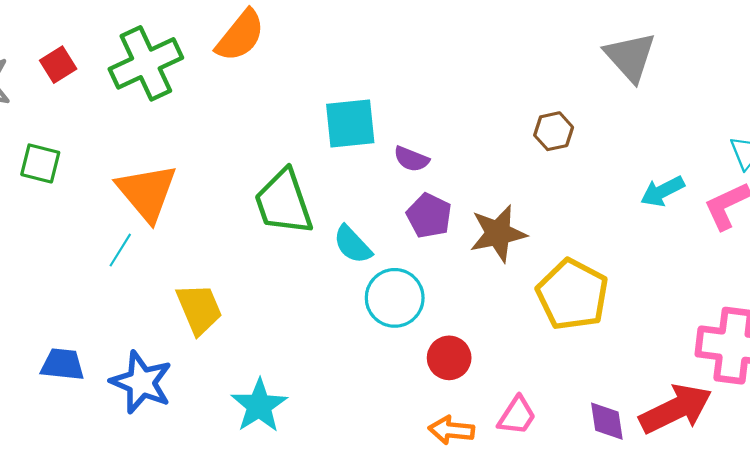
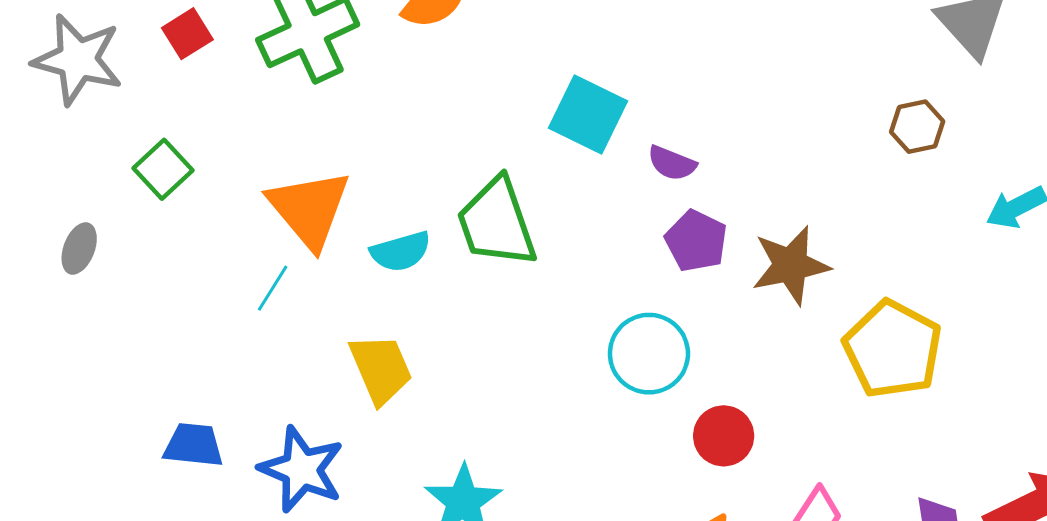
cyan square: (350, 123) -> (588, 114), turned 32
brown hexagon: (554, 131) -> (917, 127), moved
green square: (40, 163) -> (163, 169), turned 33
cyan semicircle: (352, 245) -> (401, 252), moved, turned -63

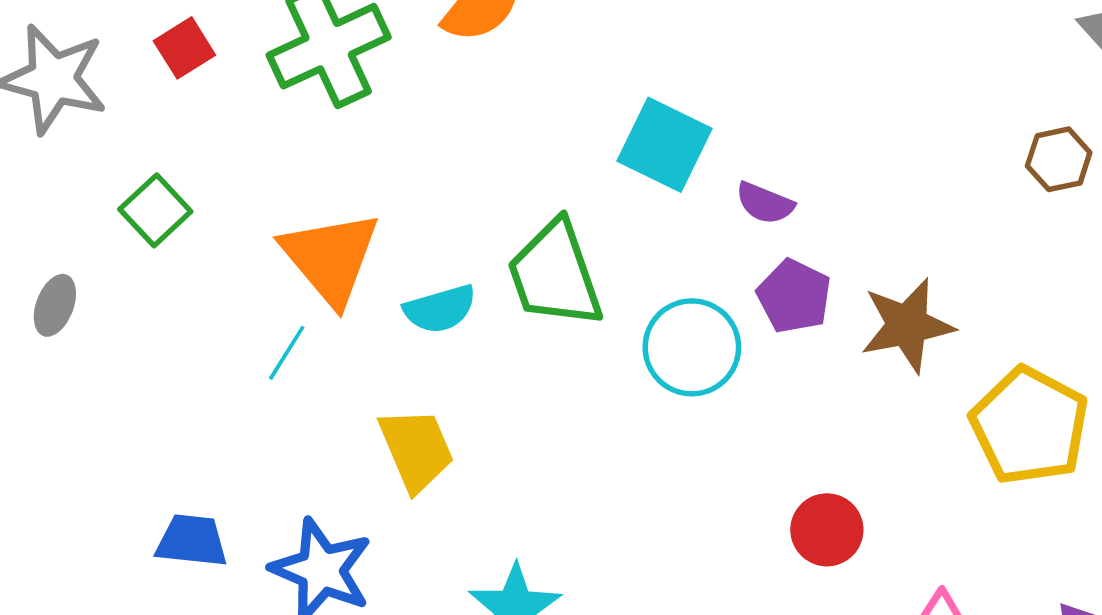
cyan circle: (649, 354) -> (692, 347), moved

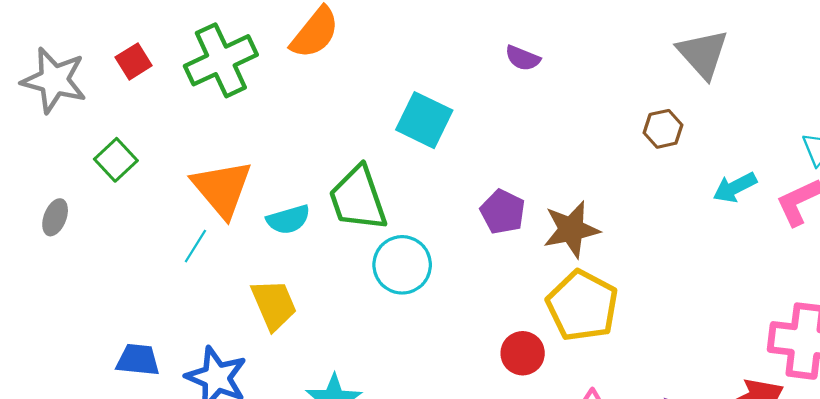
purple semicircle: (765, 203) -> (523, 58), moved
cyan circle: (692, 347) -> (402, 265), moved
yellow pentagon: (1029, 426) -> (582, 306), moved

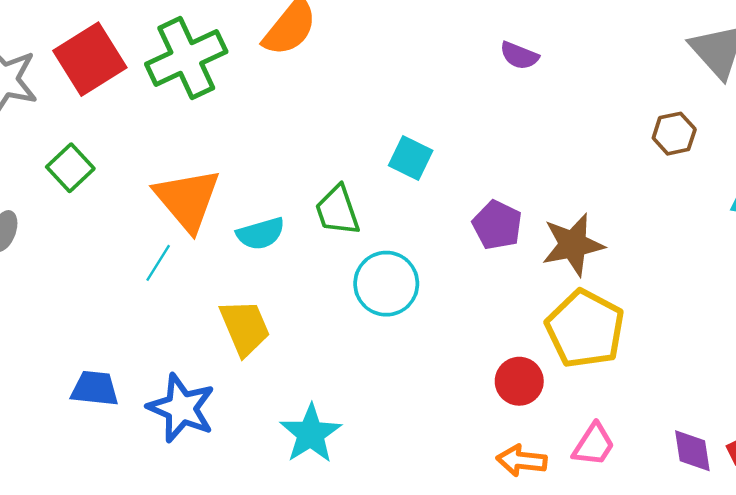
red square: (134, 61) -> (90, 59), size x1.8
cyan square: (424, 120) -> (411, 158), moved, size x0.7
green trapezoid: (358, 199) -> (337, 210), size x0.7

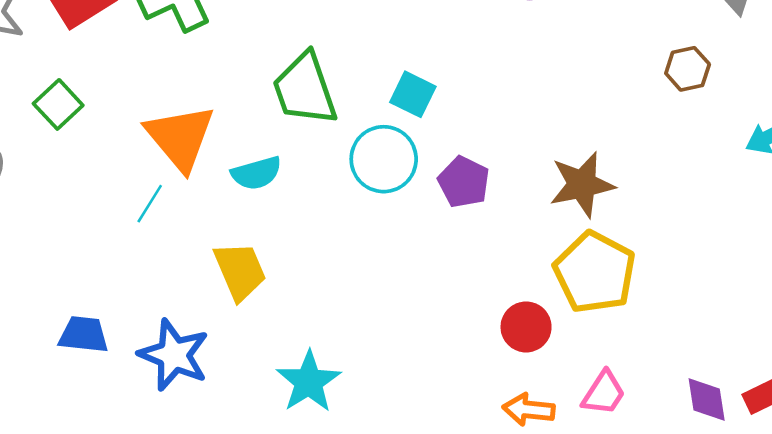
green trapezoid: (337, 210) -> (305, 89), moved, size x1.4
purple pentagon: (497, 225) -> (464, 182), moved
cyan circle: (386, 284) -> (384, 159), moved

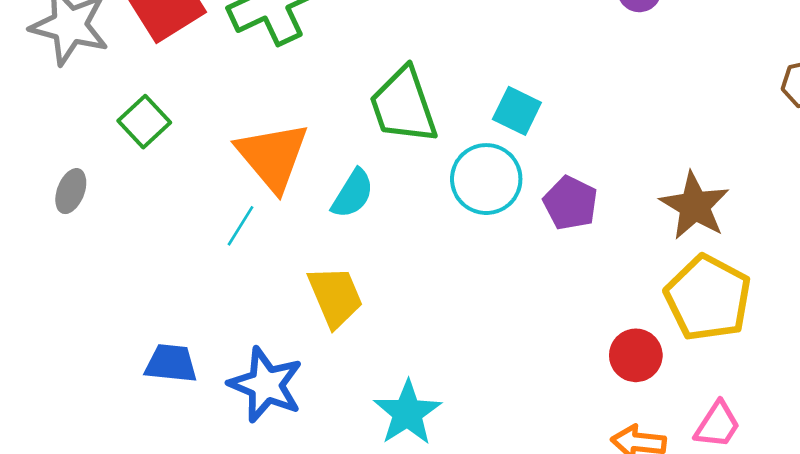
cyan semicircle: (256, 173) -> (353, 194), turned -42
brown star: (582, 185) -> (695, 206), turned -30

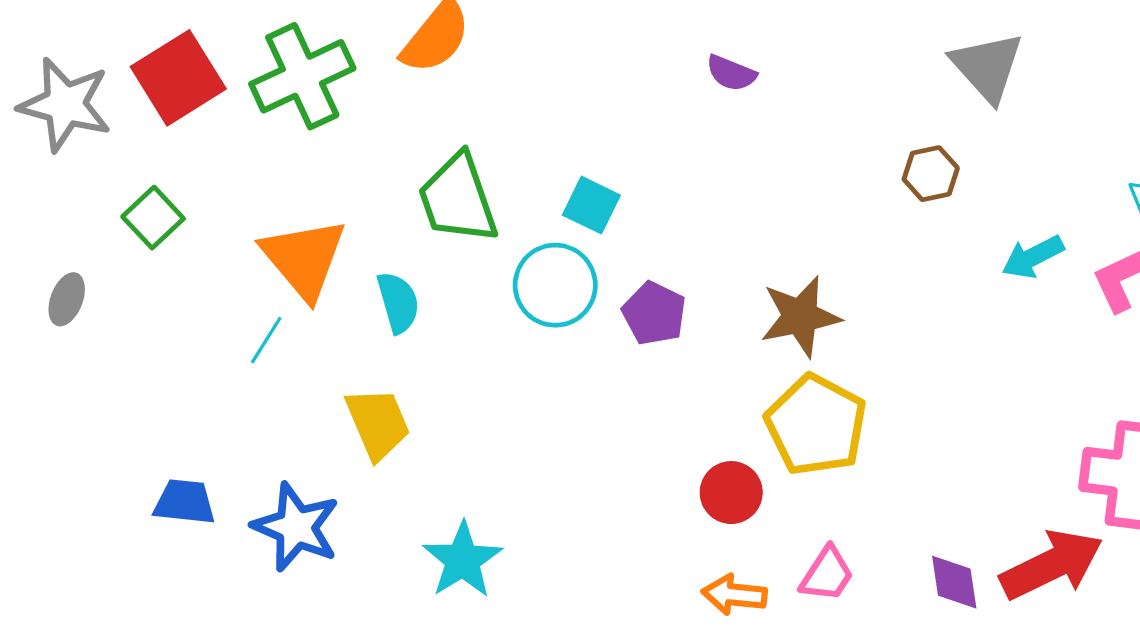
cyan semicircle: (353, 194) -> (398, 302), turned -48
brown star: (695, 206) -> (800, 317), turned 30

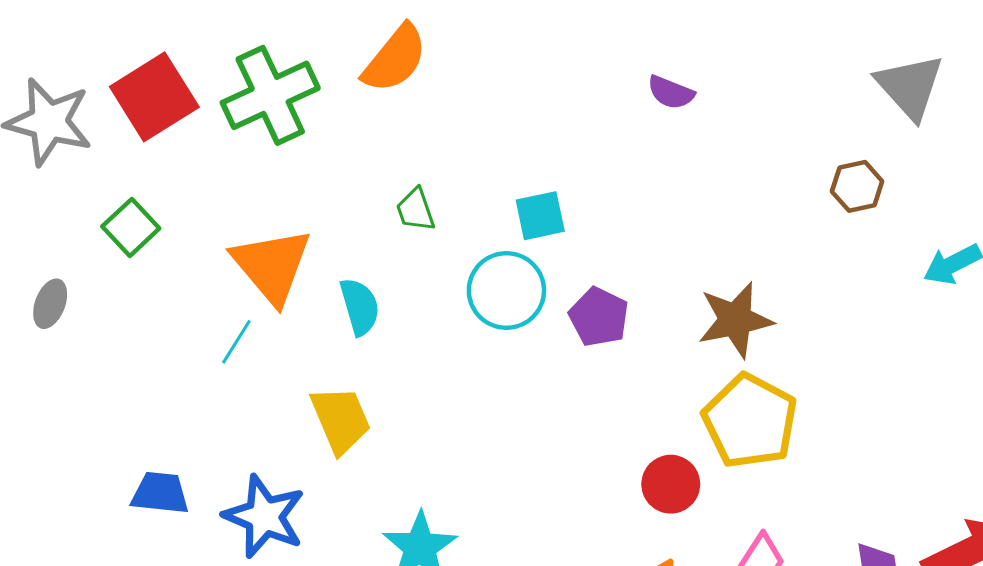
green trapezoid: (458, 199) -> (415, 210), size x0.5
cyan square: (591, 205) -> (540, 216), turned -38

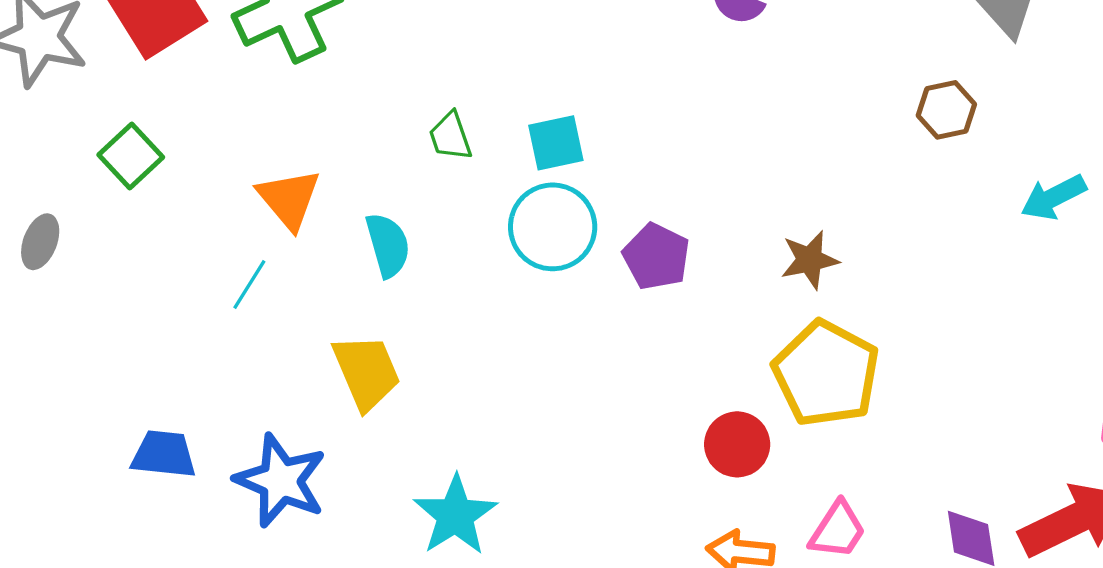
cyan square: (540, 216) -> (556, 143), moved
orange triangle: (272, 266) -> (289, 199), size x0.7
brown star: (735, 320) -> (810, 260), size x0.7

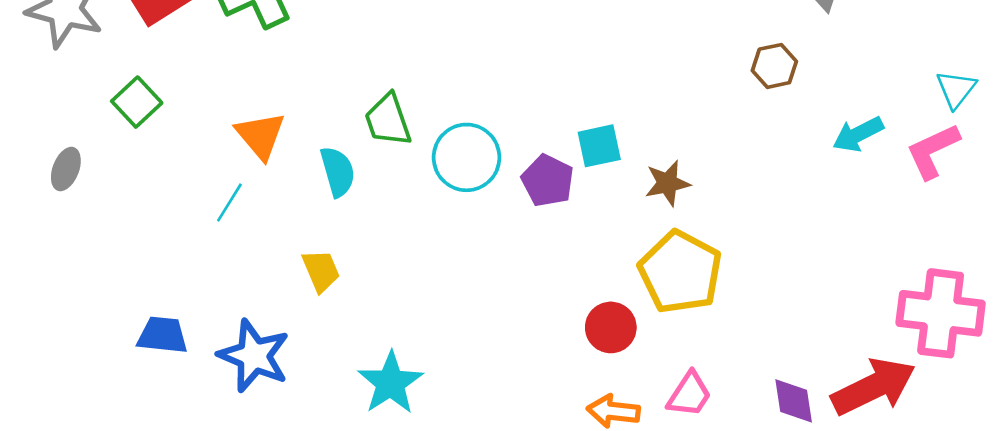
green trapezoid: (450, 136) -> (388, 120), moved, size x1.4
cyan square: (556, 143) -> (599, 146), moved
yellow trapezoid: (366, 372) -> (321, 271), size x0.7

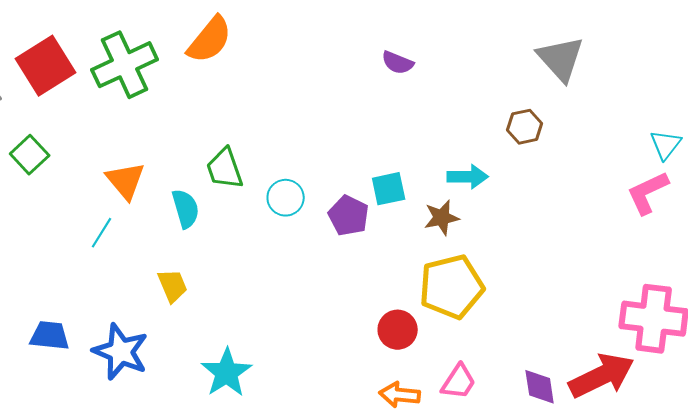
cyan arrow: (858, 134) -> (468, 177), moved, turned -153
cyan circle: (466, 157) -> (286, 198), size x0.7
yellow pentagon: (680, 272) -> (452, 287), turned 30

